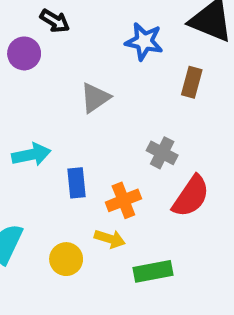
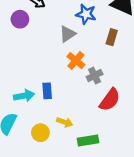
gray triangle: (95, 98) -> (68, 34), moved
gray cross: (162, 153) -> (95, 76), turned 35
cyan arrow: (31, 155) -> (24, 96), moved
orange cross: (123, 200) -> (76, 61), moved, turned -30

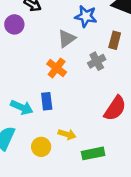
orange cross: (76, 61) -> (57, 68), moved
gray cross: (95, 76) -> (97, 61), moved
cyan arrow: (24, 96) -> (22, 107), turned 36

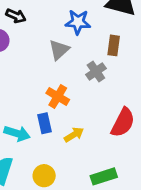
orange cross: (57, 68) -> (58, 96), moved
yellow arrow: (67, 134) -> (74, 135), moved, turned -42

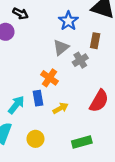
blue star: (78, 22) -> (68, 21), turned 30
gray triangle: (59, 50) -> (61, 48), moved
cyan arrow: (17, 133) -> (16, 105), turned -72

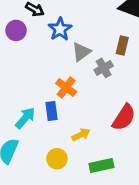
blue star: (68, 21) -> (60, 29), moved
yellow arrow: (60, 108) -> (81, 135), moved
yellow circle: (35, 139) -> (57, 159), moved

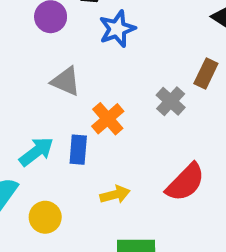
gray triangle: (81, 52) -> (66, 81), moved, turned 48
gray cross: (104, 68) -> (171, 101), turned -30
yellow circle: (57, 159) -> (45, 217), moved

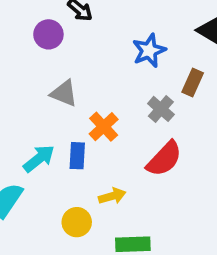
blue star: (117, 29) -> (149, 51), moved
red semicircle: (185, 182) -> (164, 159), moved
yellow circle: (45, 217) -> (77, 222), moved

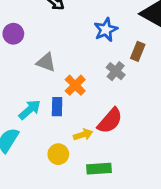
purple circle: (48, 34) -> (13, 34), moved
red semicircle: (164, 159) -> (110, 121), moved

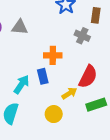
gray triangle: (46, 62) -> (20, 27), moved
orange cross: (75, 85) -> (53, 55), turned -30
green rectangle: (99, 169) -> (96, 105), moved

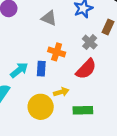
gray triangle: (20, 27) -> (49, 18), moved
red semicircle: (88, 77) -> (86, 69), moved
yellow circle: (54, 114) -> (41, 107), size x1.5

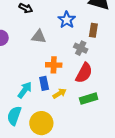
yellow arrow: (61, 92) -> (60, 93), moved
yellow circle: (41, 107) -> (41, 123), moved
green rectangle: (83, 110) -> (89, 99), moved

